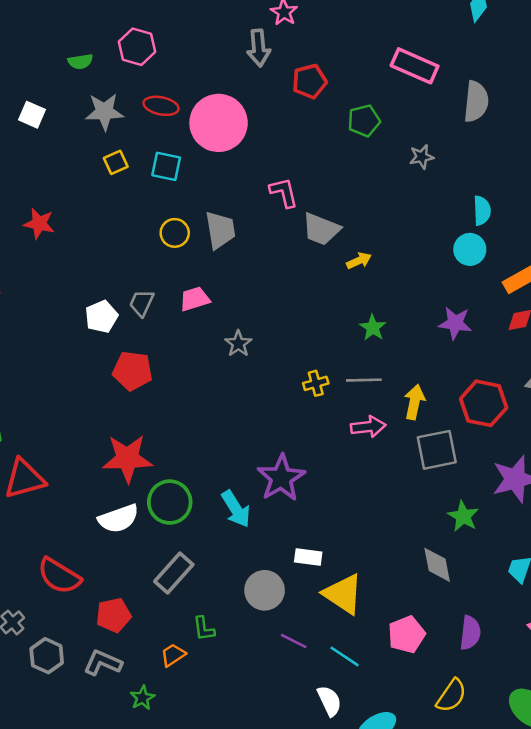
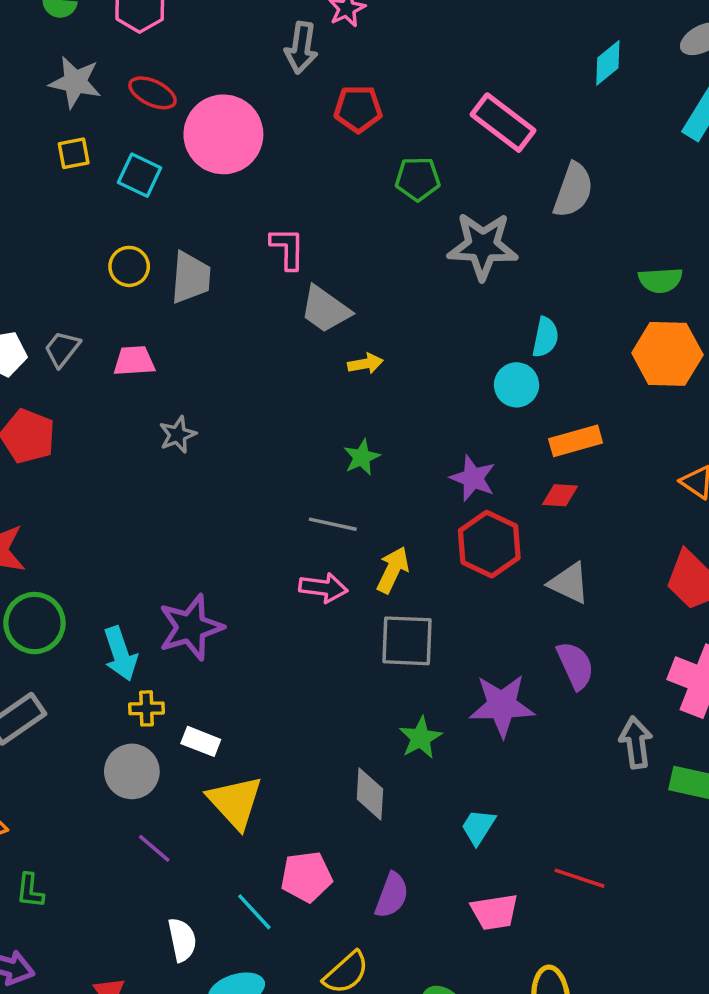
gray star: (422, 157) -> (483, 246), size x2.0
yellow cross: (316, 383) -> (147, 708), moved
red hexagon: (484, 403) -> (489, 544), moved
green L-shape: (204, 629) -> (30, 891), moved
cyan line: (345, 656) -> (254, 912), moved

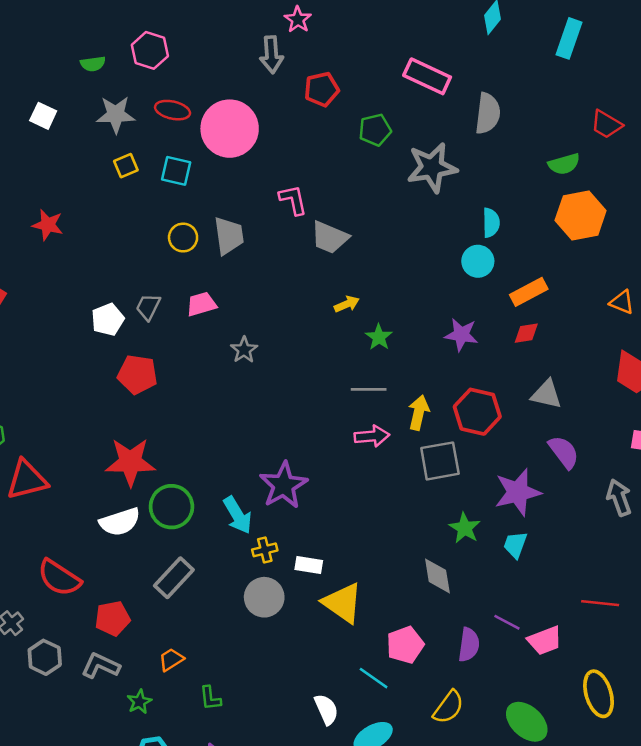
yellow arrow: (365, 364) -> (347, 304), moved
red hexagon: (489, 544) -> (477, 412), moved
cyan trapezoid: (478, 827) -> (515, 545), moved
purple line: (154, 848) -> (507, 622), moved

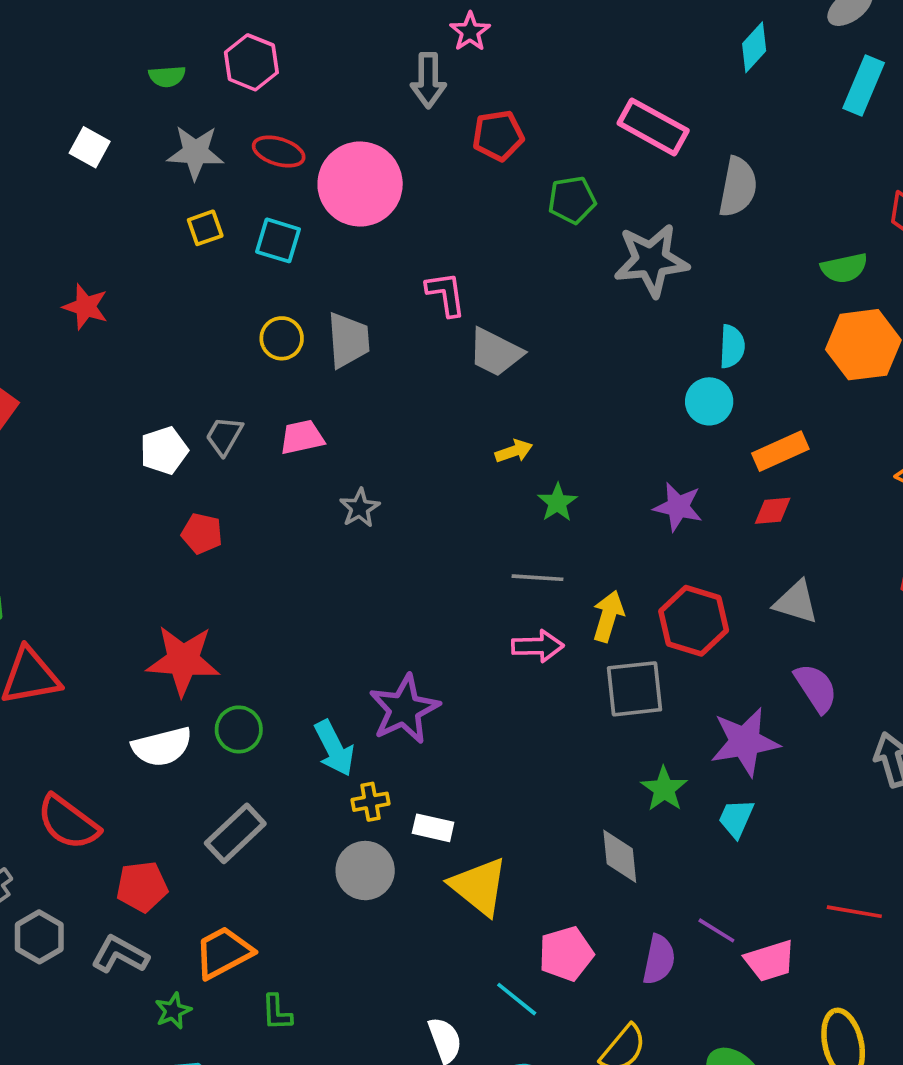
red pentagon: (137, 374) -> (202, 533), size x0.7
green circle: (171, 507) -> (239, 729), size x0.7
orange trapezoid: (171, 660) -> (223, 952), size x1.6

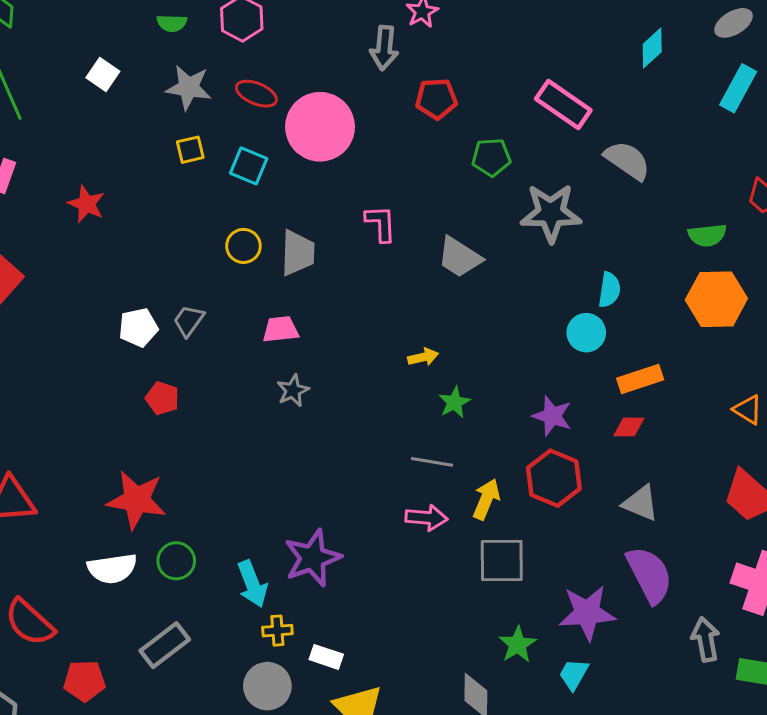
gray semicircle: (738, 187) -> (627, 160), turned -72
gray trapezoid: (495, 352) -> (459, 257), moved
pink trapezoid: (302, 437) -> (281, 329), moved
red hexagon: (694, 621) -> (554, 478), moved
purple semicircle: (816, 688) -> (649, 575), size x1.4

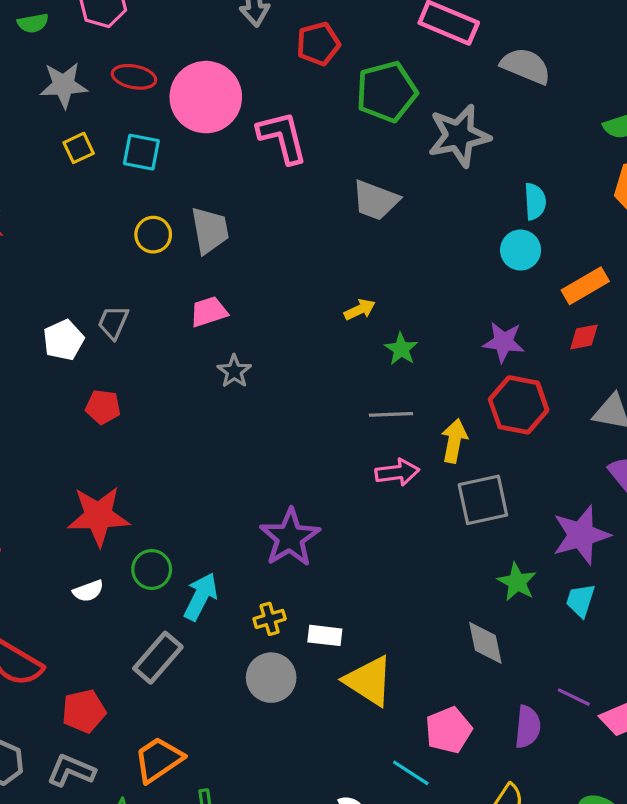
green pentagon: (491, 157) -> (387, 92), size x1.5
pink L-shape: (381, 223) -> (282, 137), moved, size x1.4
white semicircle: (112, 569) -> (88, 591), size x0.6
cyan arrow: (252, 584) -> (201, 597), moved, turned -120

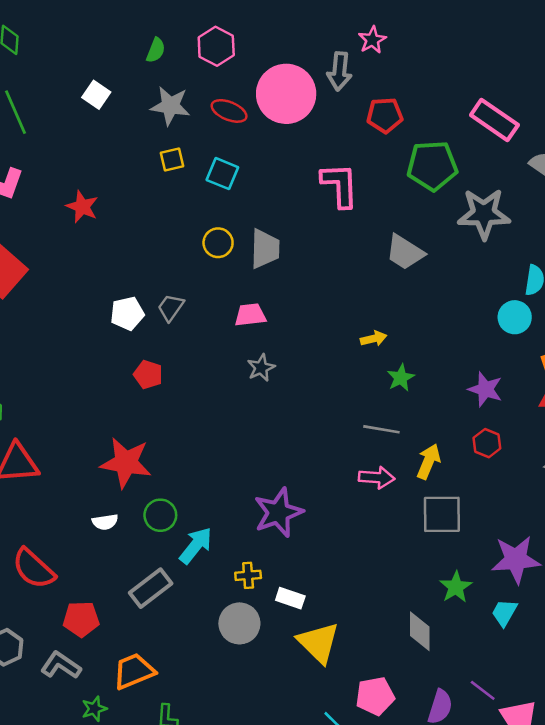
green semicircle: (33, 23) -> (156, 50), turned -70
pink circle: (206, 97) -> (286, 94), moved
red hexagon: (519, 405) -> (487, 443), size x0.6

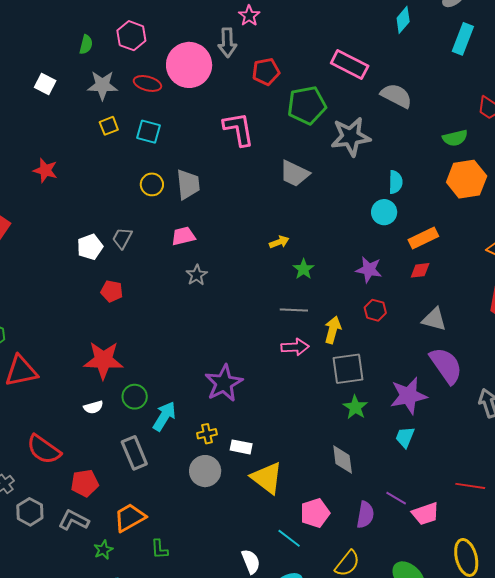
green star: (456, 587) -> (355, 407), moved
gray rectangle: (151, 588) -> (134, 453), turned -68

